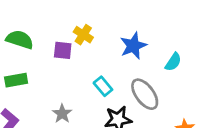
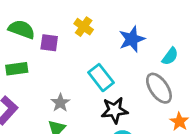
purple square: (63, 50) -> (49, 43), moved
cyan rectangle: (103, 86) -> (101, 78), size x1.4
gray ellipse: (145, 94) -> (159, 88), moved

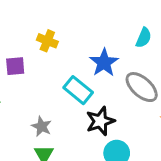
blue star: (132, 39) -> (104, 63), moved
cyan semicircle: (170, 56) -> (144, 38), moved

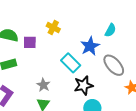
cyan semicircle: (144, 38) -> (110, 30), moved

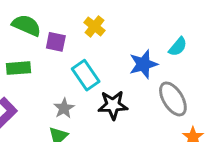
cyan rectangle: (71, 63) -> (86, 75), moved
black star: (83, 85) -> (113, 105), moved

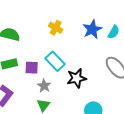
purple square: (56, 42) -> (32, 68), moved
blue star: (143, 64) -> (92, 29), moved

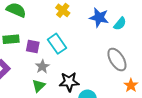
blue star: (92, 29) -> (99, 18), turned 30
black star: (77, 78) -> (69, 82), moved

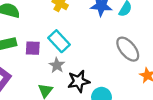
gray star: (42, 67) -> (57, 65), moved

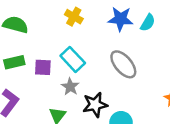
gray ellipse: (128, 49) -> (123, 64), moved

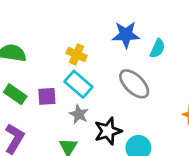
yellow cross: (74, 17) -> (77, 54), moved
cyan semicircle: (148, 23) -> (157, 48), moved
green rectangle: (14, 62) -> (15, 94), turned 54

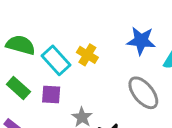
cyan rectangle: (78, 84) -> (56, 60), moved

